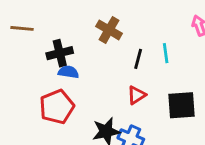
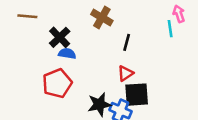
black cross: (60, 53) -> (60, 37), turned -30
cyan line: (166, 53) -> (170, 29), moved
black square: (182, 105) -> (137, 95), moved

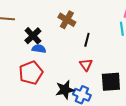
red triangle: (125, 73) -> (86, 65), turned -32
black square: (137, 95) -> (111, 82), moved

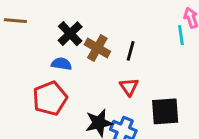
brown cross: (67, 20) -> (97, 48), moved
black cross: (33, 36) -> (70, 34), moved

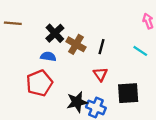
cyan line: (181, 35) -> (140, 51), moved, turned -48

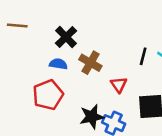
brown cross: (76, 44) -> (90, 63), moved
black line: (101, 47) -> (143, 56), moved

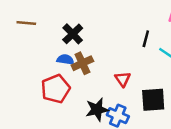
black line: (143, 56) -> (146, 39), moved
brown cross: (90, 63) -> (82, 63), moved, turned 35

